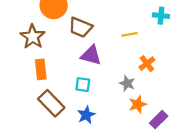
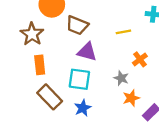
cyan square: (83, 85) -> (79, 79), size x1.5

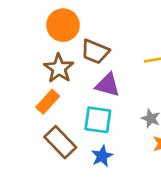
brown star: (32, 34) -> (59, 68), moved
orange rectangle: (40, 65) -> (48, 102), turned 48

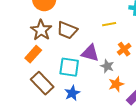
brown trapezoid: (95, 52) -> (67, 30), moved
purple triangle: (108, 85) -> (90, 53), moved

